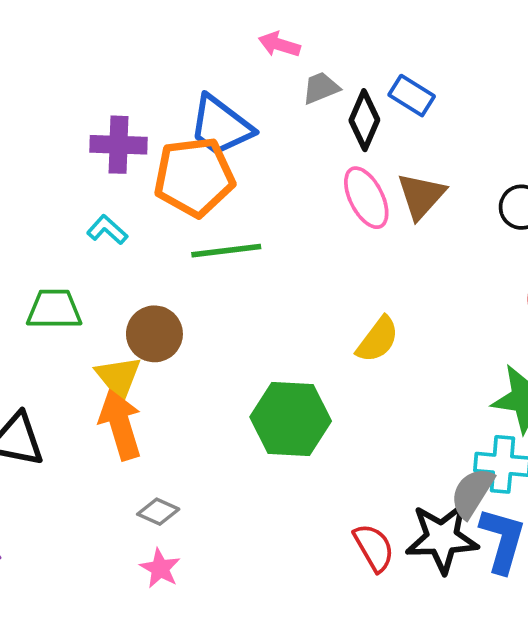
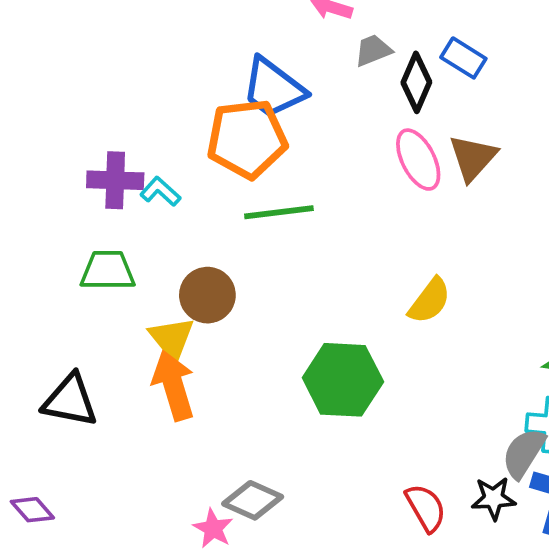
purple cross: (118, 145) -> (115, 180), moved
gray diamond: (158, 512) -> (253, 500), moved, size x1.4
black star: (442, 538) -> (494, 498), size x0.6

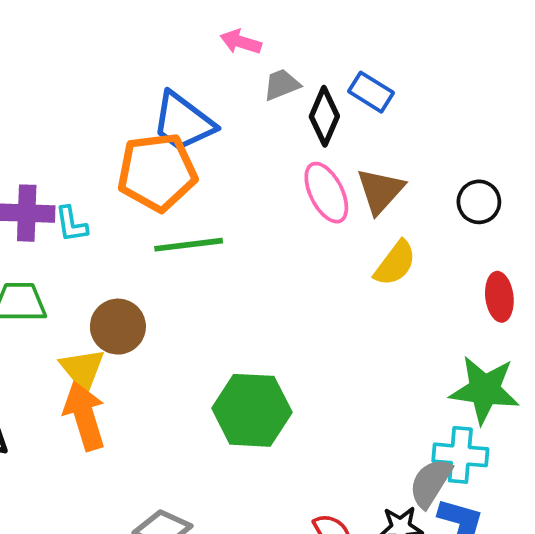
cyan L-shape: (160, 192) -> (71, 224), turned -141
yellow semicircle: (430, 301) -> (395, 263), moved

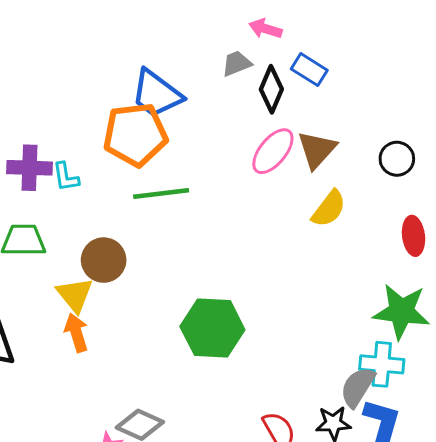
pink arrow: (241, 42) -> (265, 29), moved
pink ellipse: (326, 193) -> (273, 151), turned 66
orange arrow: (84, 416) -> (76, 333), size x0.7

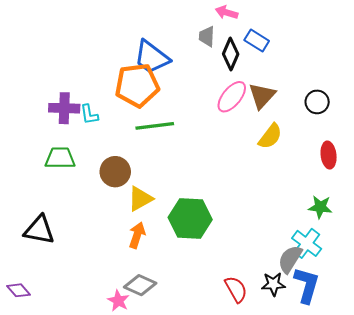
gray trapezoid: (237, 64) -> (207, 36), turned -65
yellow triangle: (75, 295) -> (140, 199), moved, turned 40
green star: (401, 311) -> (320, 207), size x0.6
orange arrow: (76, 333) -> (137, 235), moved, turned 35
cyan cross: (382, 364) -> (307, 243), turned 32

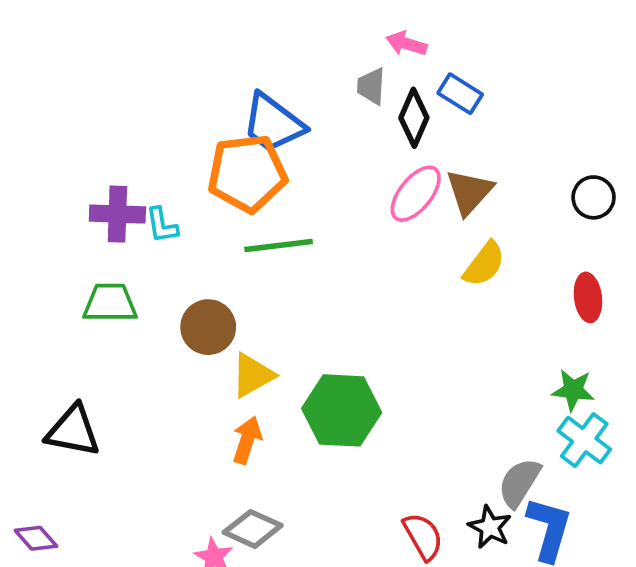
black circle: (317, 102) -> (594, 197), moved
cyan cross: (307, 243) -> (584, 440), moved
black star: (273, 284) -> (490, 527), turned 30

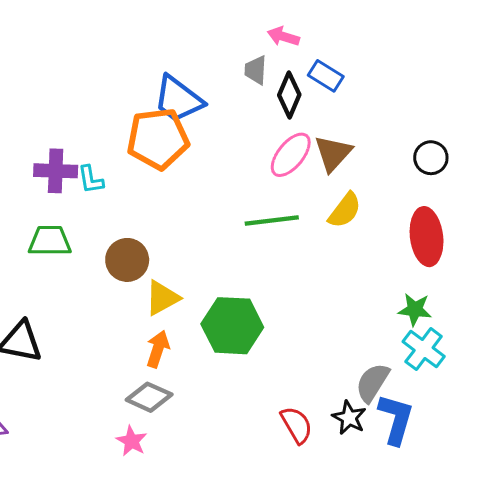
green line: (279, 246) -> (272, 221), moved
red ellipse: (588, 297) -> (427, 237), size x1.5
gray diamond: (253, 529) -> (149, 397), moved

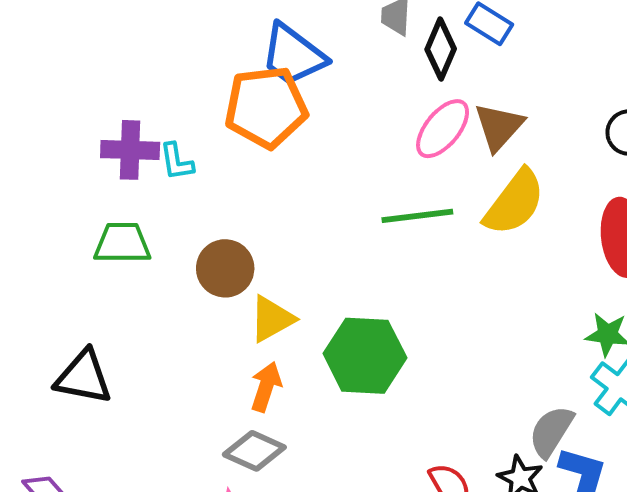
yellow semicircle: (345, 210) -> (514, 202), size x1.4

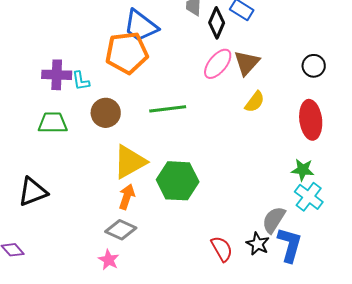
yellow semicircle: (514, 202) -> (255, 102), size x0.6
green line: (417, 216) -> (168, 109), moved
brown circle: (225, 268) -> (106, 113), moved
yellow triangle: (272, 319) -> (130, 162), size x1.4
black triangle: (83, 377) -> (33, 192), turned -32

